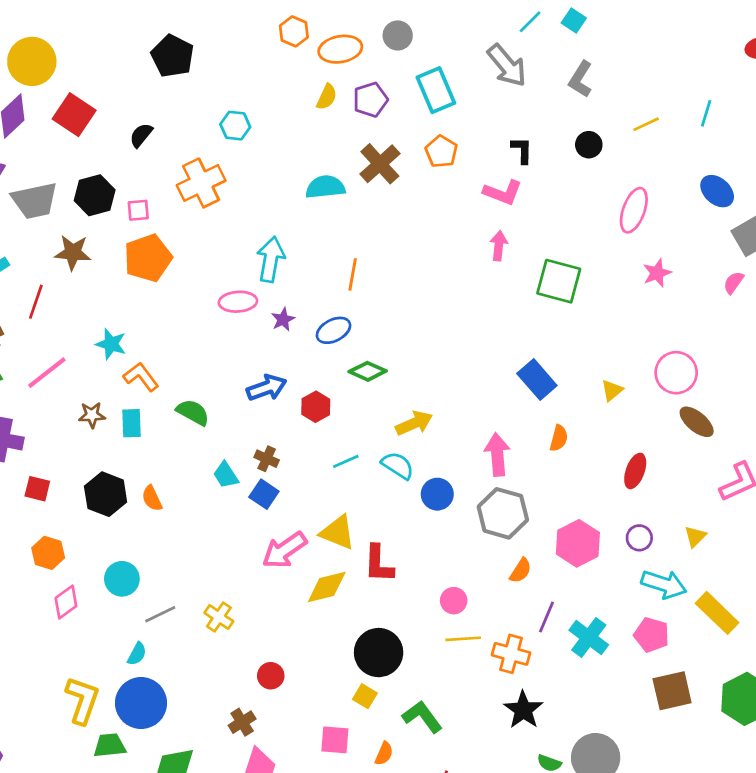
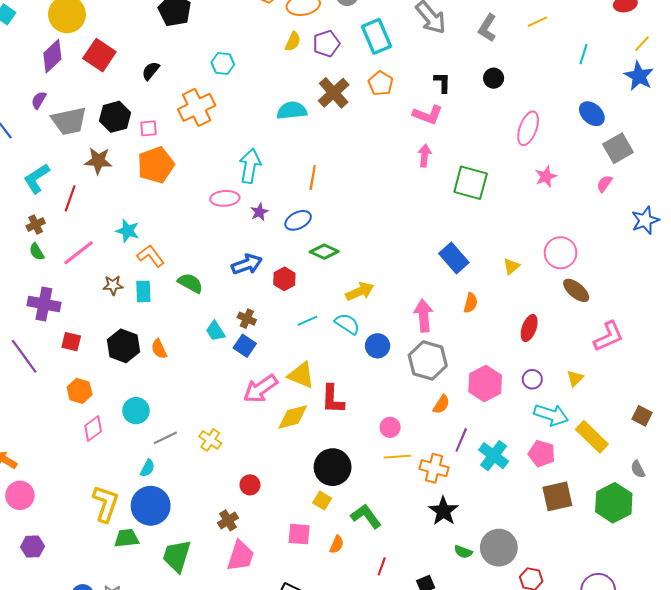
yellow line: (646, 124) -> (537, 22), moved

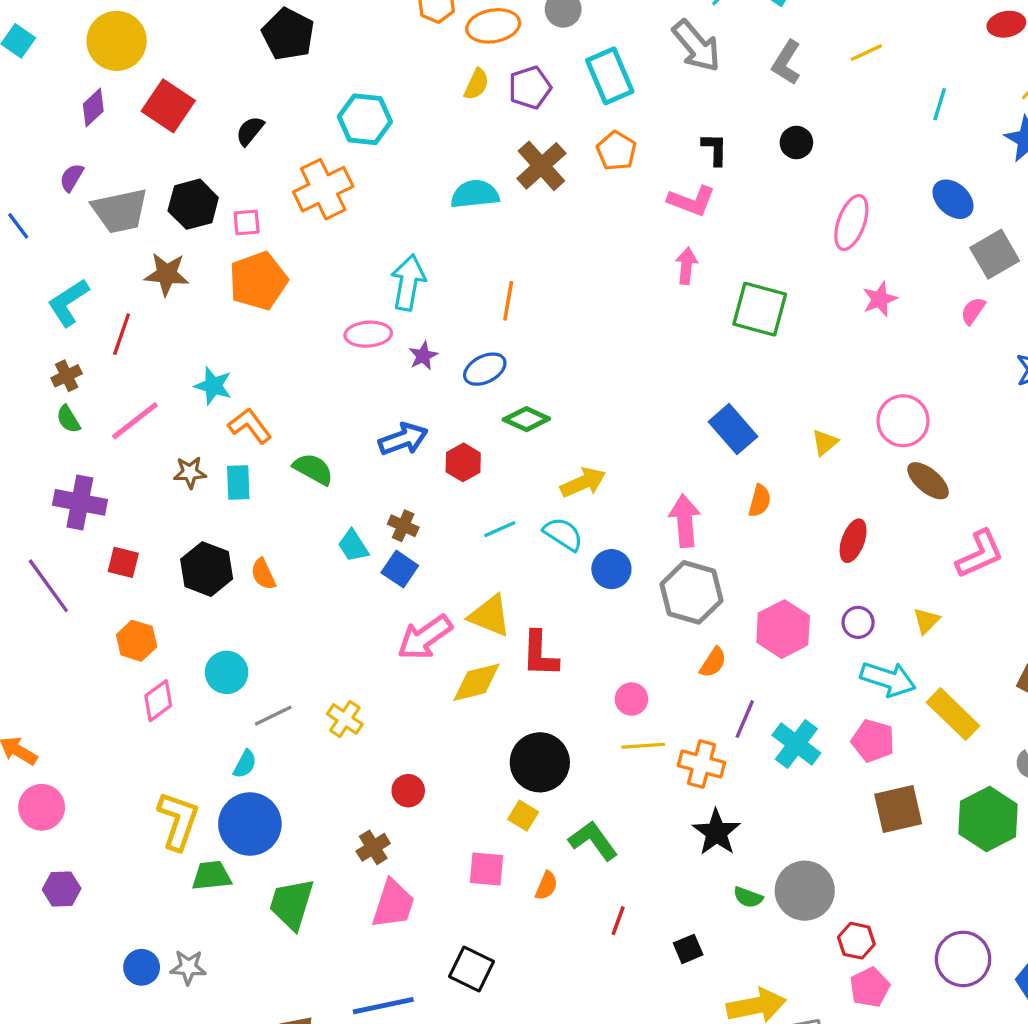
purple diamond: (52, 56) -> (93, 108), size x0.7
cyan hexagon: (223, 64) -> (365, 119), size x1.4

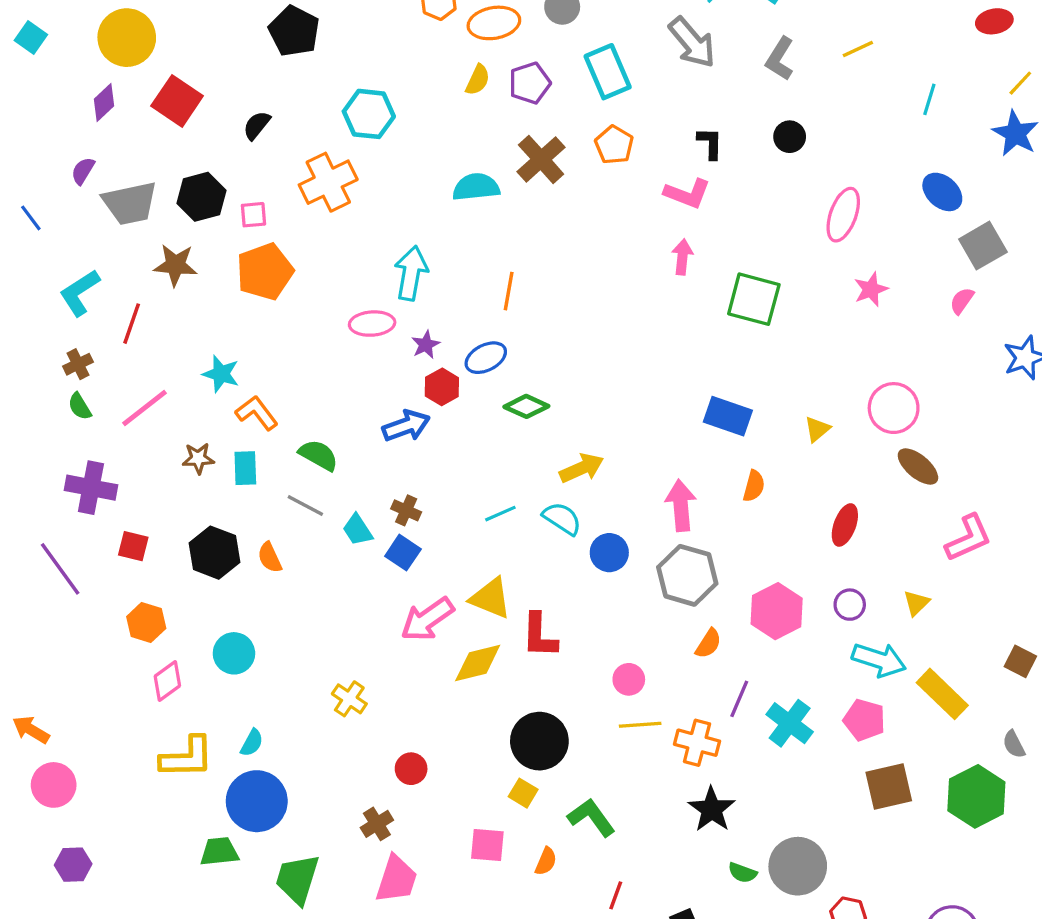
blue rectangle: (733, 429) -> (728, 416), turned -30
red hexagon: (463, 462) -> (442, 387), moved
gray line: (273, 716) -> (305, 505), moved, turned 54
yellow L-shape: (178, 821) -> (187, 757), moved, turned 70

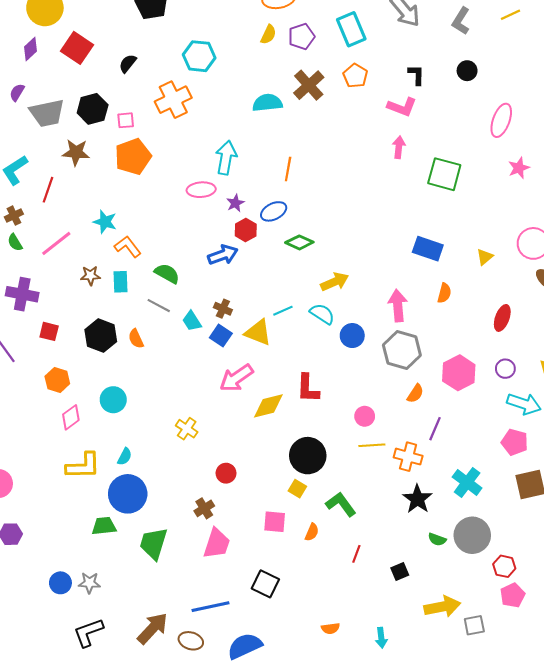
yellow triangle: (491, 598) -> (258, 332), moved
cyan cross: (790, 723) -> (467, 482), moved

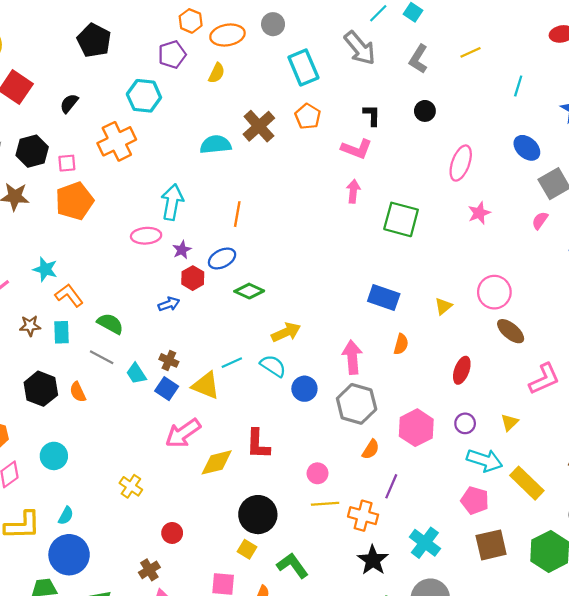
purple pentagon: (302, 37) -> (172, 55), moved
blue arrow: (223, 255) -> (169, 304), size x0.7

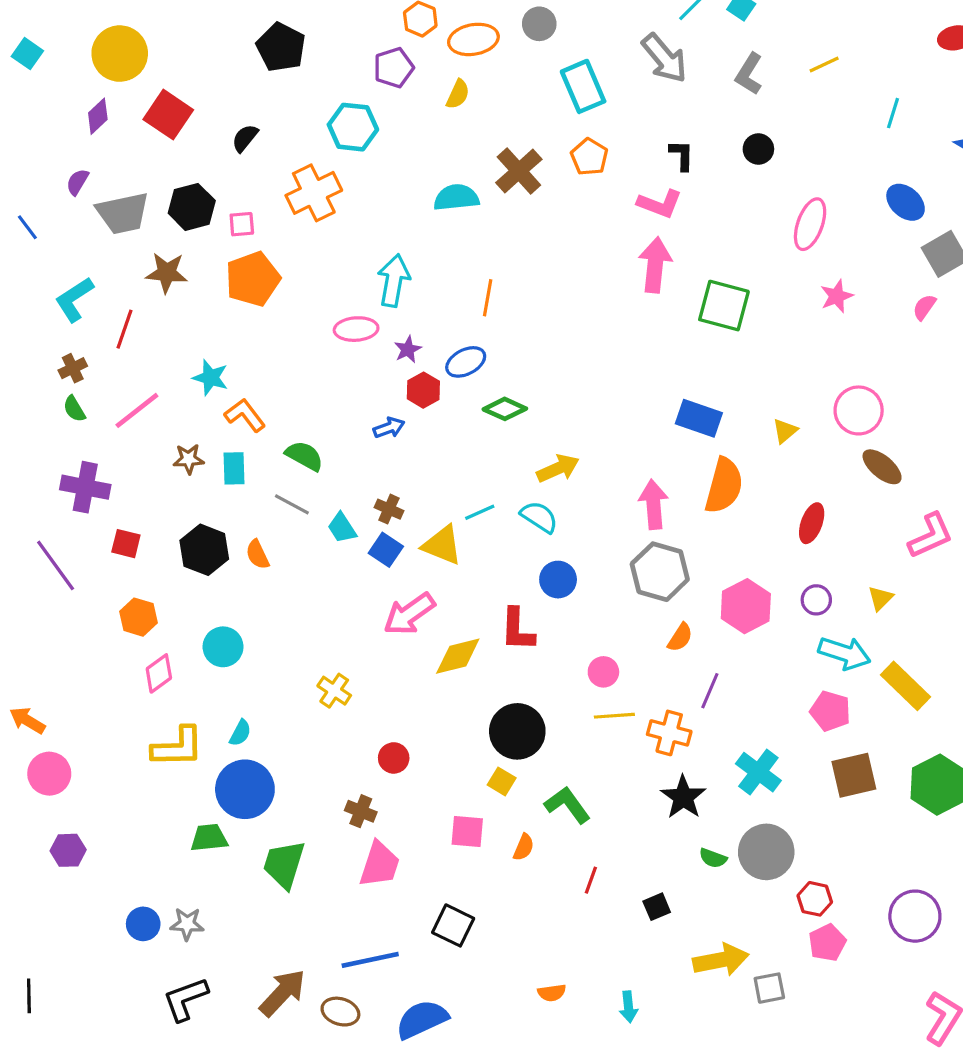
pink arrow: (353, 191) -> (655, 265), size x1.6
orange semicircle: (401, 344) -> (724, 486), size x1.8
blue circle: (304, 389) -> (558, 580), moved
brown cross: (149, 570) -> (361, 811), turned -36

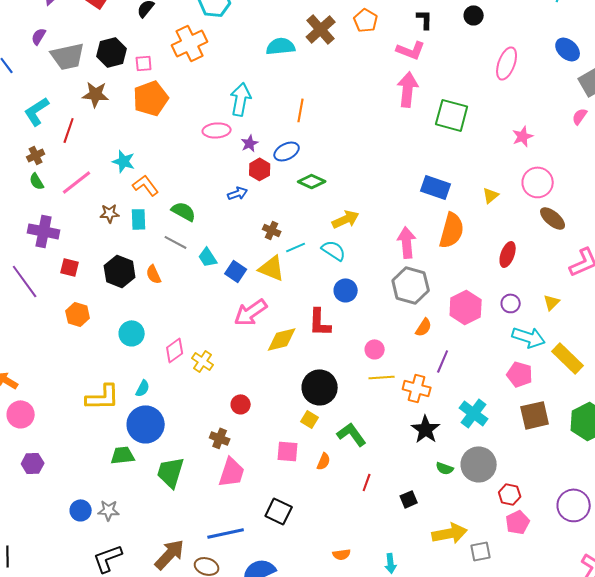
pink star: (837, 296) -> (523, 136), moved
brown cross: (389, 509) -> (272, 230), moved
pink diamond: (159, 673) -> (175, 350), moved

